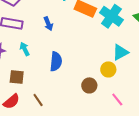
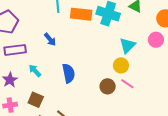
brown square: (17, 77) -> (36, 100), turned 35
pink line: (117, 99) -> (127, 84), moved

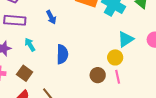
pink line: (127, 84) -> (118, 77), turned 32

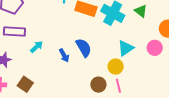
blue arrow: (51, 17) -> (64, 55), moved
cyan arrow: (30, 45) -> (37, 47), moved, turned 80
blue semicircle: (62, 54) -> (84, 48), moved, turned -30

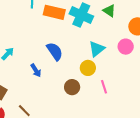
blue arrow: (64, 55) -> (36, 70), moved
pink line: (118, 86) -> (104, 87), moved

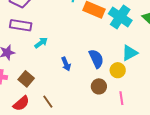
blue semicircle: (55, 51) -> (96, 59), moved
pink line: (104, 87) -> (121, 98), moved

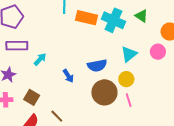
blue semicircle: (96, 59) -> (97, 66), turned 114
yellow circle: (118, 70) -> (126, 79), moved
brown circle: (99, 86) -> (104, 92), size x1.6

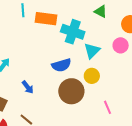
cyan cross: (113, 20) -> (73, 32), moved
blue arrow: (68, 76) -> (28, 87), moved
pink line: (129, 100) -> (107, 107), moved

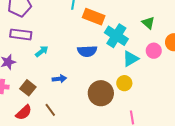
pink circle: (121, 45) -> (154, 51), moved
blue semicircle: (61, 65) -> (87, 51), moved
blue arrow: (28, 87) -> (59, 79), turned -72

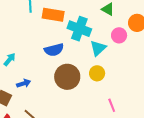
blue arrow: (59, 79) -> (24, 83), moved
brown circle: (101, 93) -> (67, 77), moved

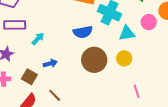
cyan triangle: (98, 48) -> (127, 33), turned 30

